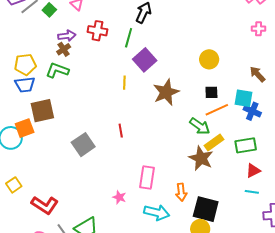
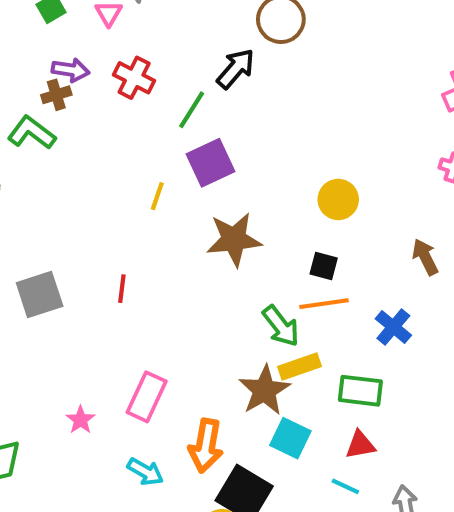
cyan square: (243, 98) -> (290, 438), moved
orange arrow: (181, 192) -> (206, 446), size x1.4
cyan arrow: (157, 213) -> (145, 472), size x0.7

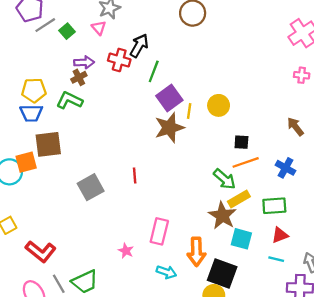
black arrow: (236, 69) -> (139, 46), moved
yellow line: (157, 196) -> (189, 111), moved
yellow circle: (338, 199) -> (219, 105), moved
brown star: (234, 239) -> (169, 128), moved

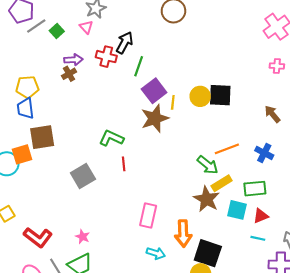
green L-shape: (69, 100) -> (111, 138), moved
blue trapezoid: (31, 113) -> (25, 108), turned 85
black square: (241, 142) -> (220, 95), moved, size x1.6
cyan square: (241, 239) -> (237, 210), moved
pink star: (126, 251) -> (82, 237), moved

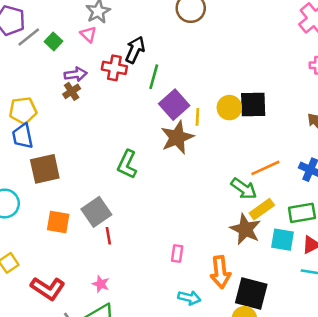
green L-shape: (111, 138) -> (127, 164), turned -85
orange square: (22, 154) -> (58, 222), moved, turned 30
red line: (124, 164) -> (108, 236), moved
pink rectangle: (148, 216) -> (177, 254), size x0.6

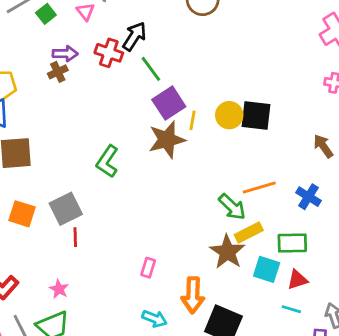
green line: (154, 77) -> (151, 69), turned -60

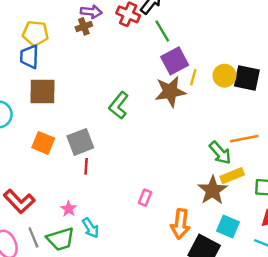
cyan square: (267, 269) -> (228, 226), moved
cyan arrow: (154, 319) -> (91, 228), moved, turned 30

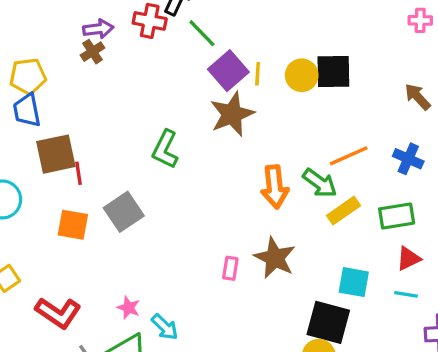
yellow line: (193, 77) -> (258, 74), moved
red line: (86, 166) -> (78, 173), moved
brown star: (213, 190) -> (275, 258), moved
orange arrow: (180, 224) -> (275, 187), moved

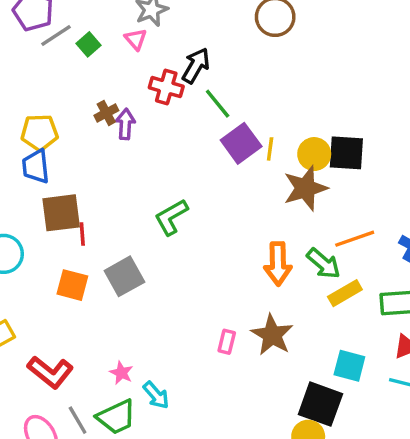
purple arrow: (98, 29) -> (125, 124), moved, turned -84
brown star: (232, 114) -> (305, 188), moved
green L-shape: (165, 149) -> (171, 217), turned 30

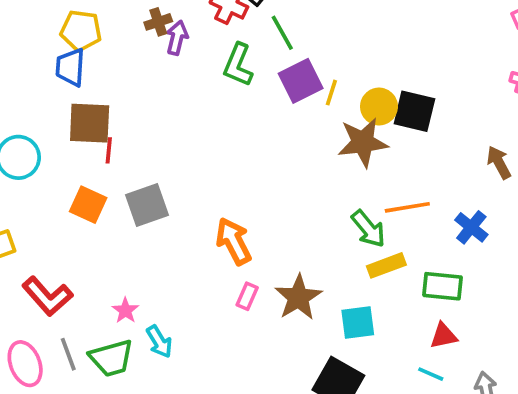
green L-shape: (171, 217) -> (238, 65), moved, turned -48
orange arrow: (278, 264) -> (234, 241), moved, turned 144
cyan square: (349, 366) -> (358, 322), moved, turned -32

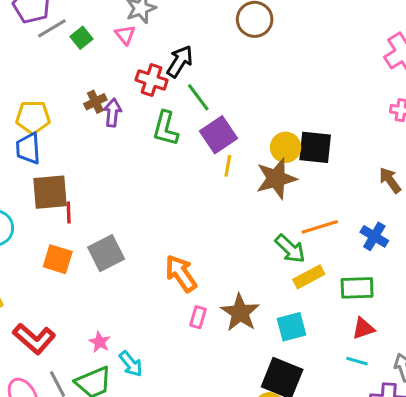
yellow line: (331, 93) -> (228, 166), moved

